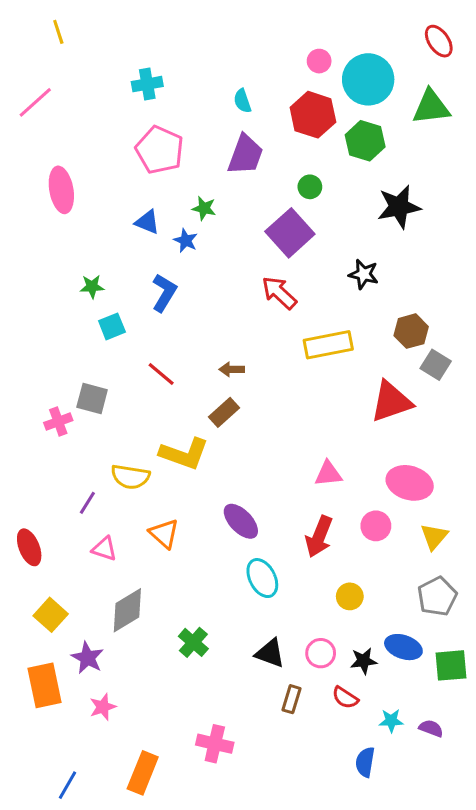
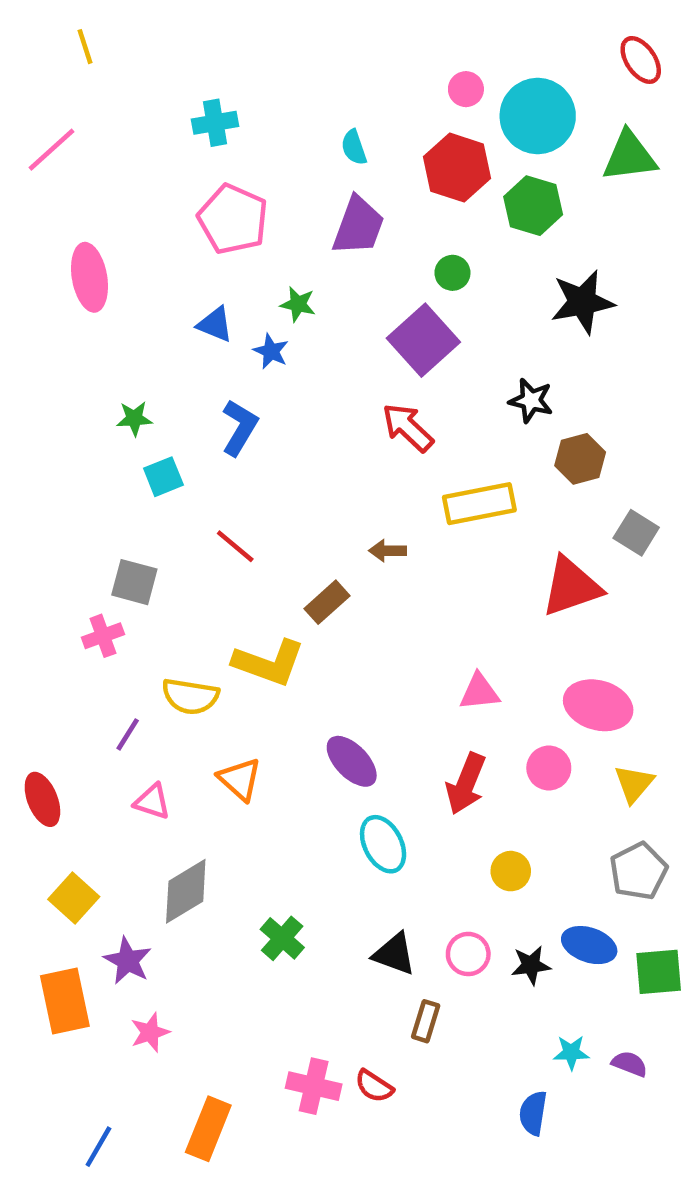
brown hexagon: (411, 331) -> (580, 459), moved
brown arrow: (232, 369) -> (388, 551), moved
pink cross: (58, 422) -> (103, 636), moved
red semicircle: (345, 698) -> (374, 1086), moved

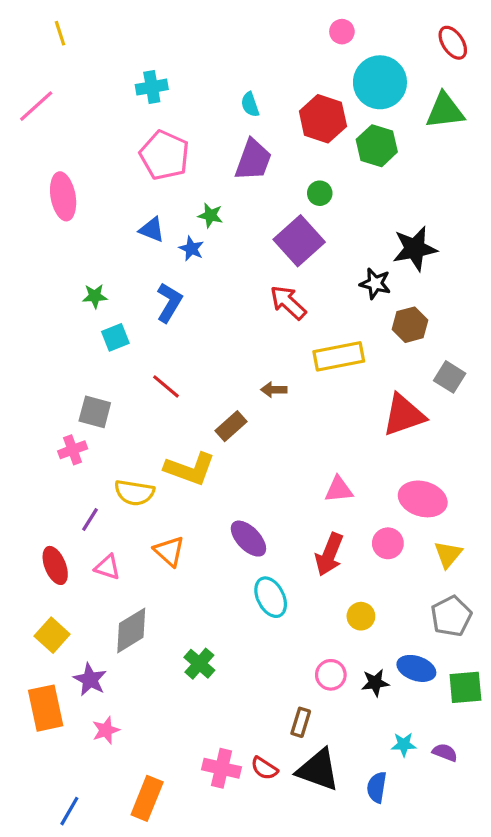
pink circle: (466, 89) -> (342, 32), moved
black star: (582, 302) -> (415, 249), moved
red ellipse: (42, 799) -> (55, 565), moved
black triangle: (394, 954) -> (318, 770), moved, size x1.4

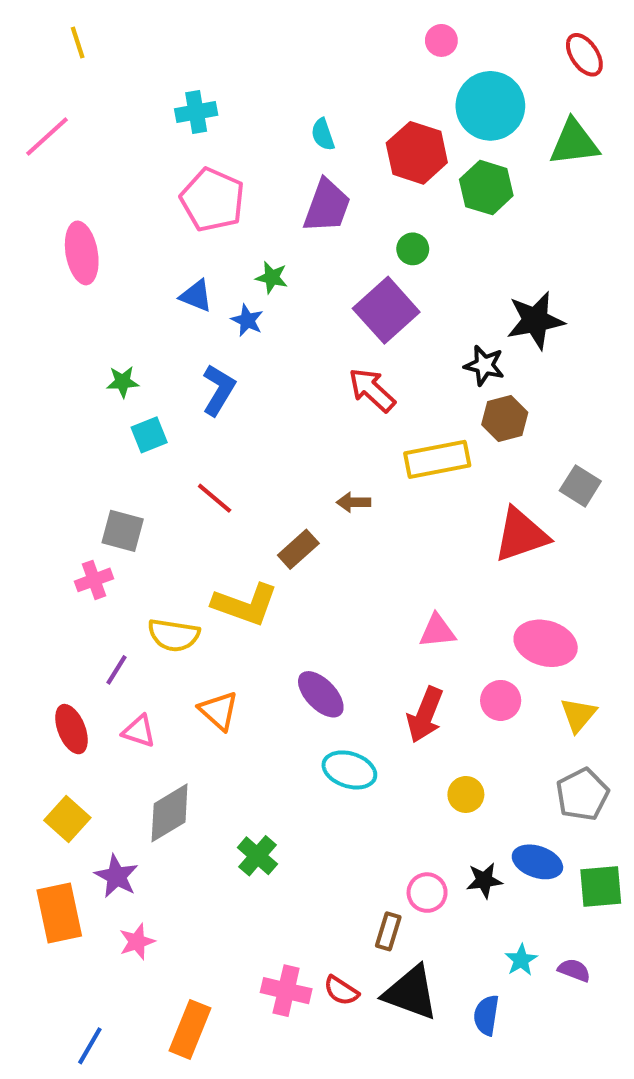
brown hexagon: (410, 325) -> (505, 418), moved
cyan ellipse: (271, 597) -> (349, 770), turned -45
pink circle: (331, 675) -> (427, 893), moved
cyan star: (404, 744) -> (521, 960), turned -30

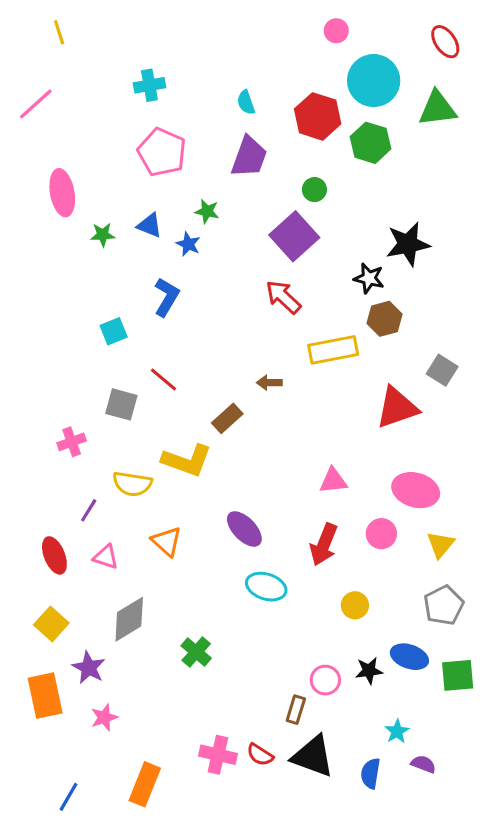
green star: (123, 382) -> (103, 235), moved
gray square: (123, 531) -> (121, 404), moved
purple semicircle: (574, 970) -> (423, 764), moved

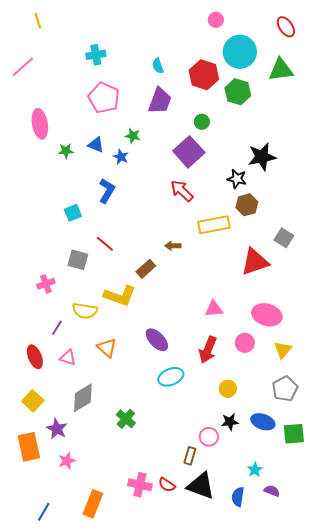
cyan ellipse: (266, 587) -> (171, 377), turned -40
black star: (369, 671) -> (230, 422), moved

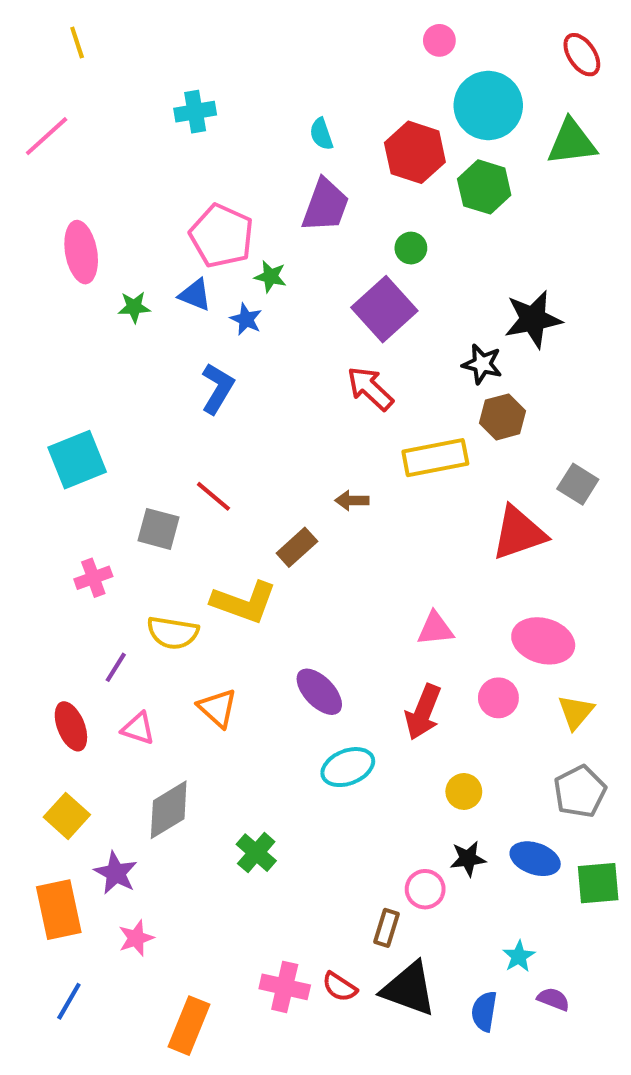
pink pentagon: (104, 98) -> (222, 236), moved
cyan square: (73, 213) -> (77, 460), moved, size x1.6
blue line: (44, 512) -> (69, 1001), moved

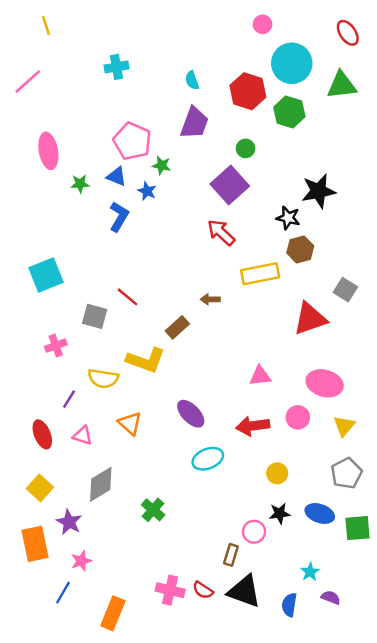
blue L-shape: (218, 388) -> (119, 217), moved
red arrow: (423, 712) -> (253, 426), turned 60
blue line: (69, 1001) -> (63, 593), moved

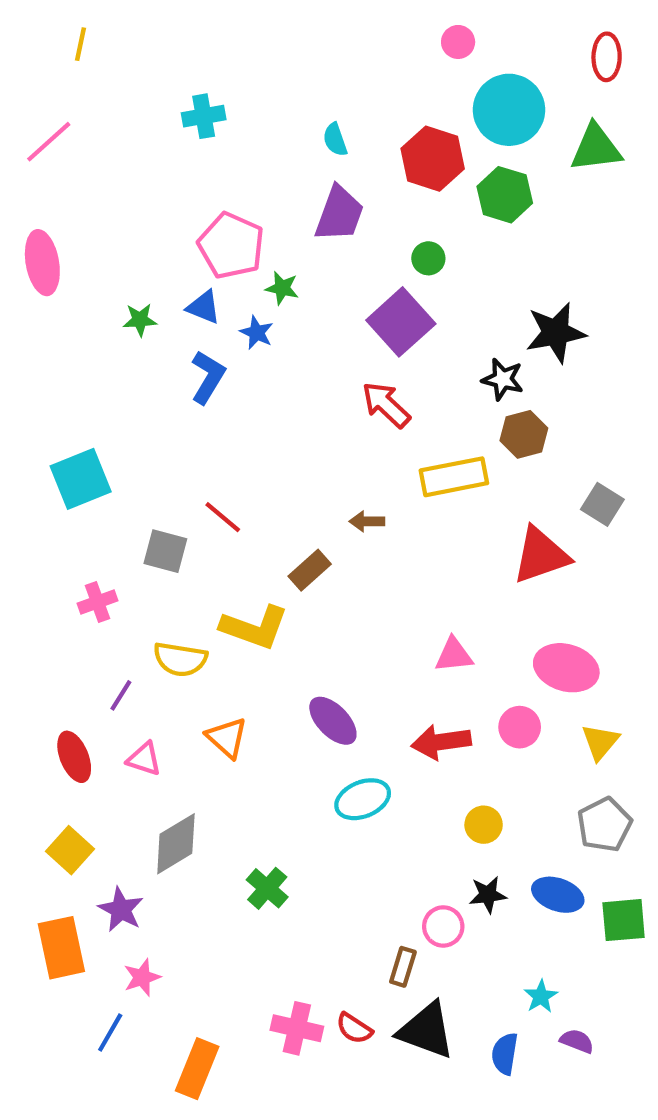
yellow line: (46, 26) -> (81, 44), turned 30
red ellipse: (348, 33) -> (607, 57), turned 35
pink ellipse: (48, 151) -> (42, 263), moved

